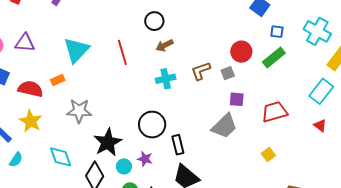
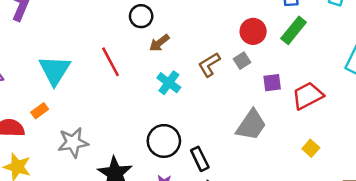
cyan cross: (166, 79) -> (169, 83), turned -30
purple square: (237, 99) -> (272, 83), moved

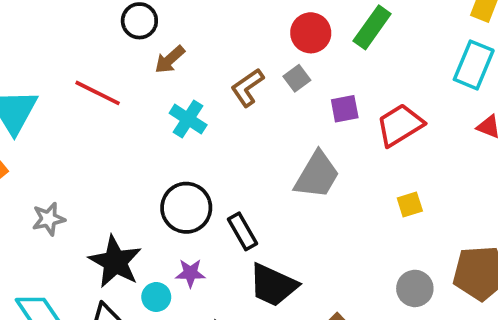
red line: (110, 62) -> (98, 93), turned -32
gray star: (73, 142) -> (49, 219), size x0.7
yellow square: (311, 148) -> (410, 204), turned 35

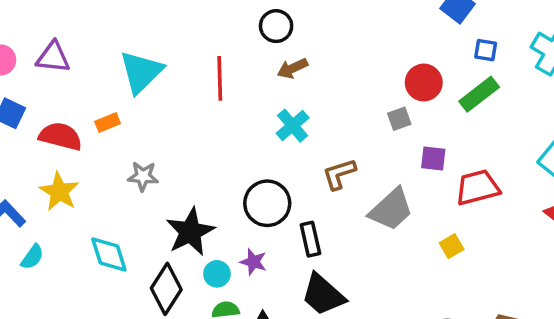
brown L-shape: (247, 88) -> (339, 174), moved
red line: (98, 93) -> (220, 78), turned 45
yellow square: (410, 204) -> (452, 246), moved, turned -30

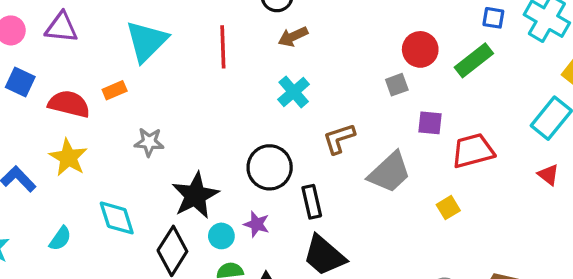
blue square: (486, 50) -> (493, 18), moved
cyan semicircle: (32, 257) -> (60, 238), moved

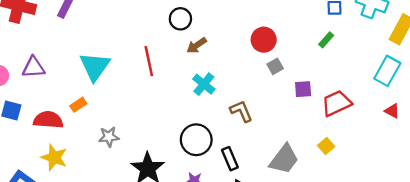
red circle: (420, 49) -> (264, 40), moved
green rectangle: (474, 60) -> (326, 40), size x0.6
brown L-shape: (339, 139) -> (241, 111), turned 95
gray trapezoid: (390, 172) -> (284, 159), moved

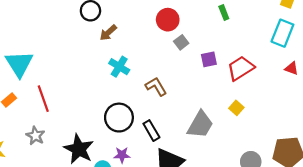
green rectangle: (326, 40) -> (224, 13), turned -56
red line: (149, 61) -> (43, 99), moved
gray star: (109, 137) -> (35, 136), moved, turned -30

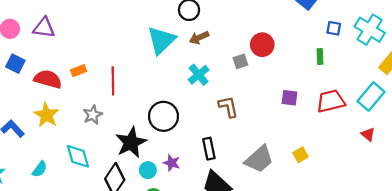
gray square: (181, 42) -> (240, 61), moved
cyan triangle: (19, 64) -> (161, 40), moved
red trapezoid: (241, 68) -> (331, 101), moved
black circle: (119, 118) -> (164, 116), moved

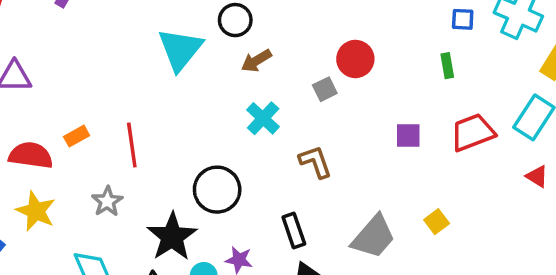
cyan triangle: (161, 40) -> (180, 49), moved

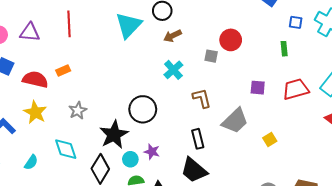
gray square: (325, 89) -> (211, 56), turned 32
red line: (132, 145) -> (69, 24), moved
black rectangle: (294, 230) -> (198, 139), moved
gray trapezoid: (373, 237) -> (235, 121), moved

